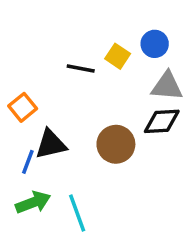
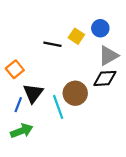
gray triangle: (167, 86) -> (108, 56), turned -35
black triangle: (51, 144) -> (33, 93), turned -40
cyan line: (77, 213) -> (58, 107), moved

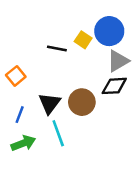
blue circle: (100, 28) -> (109, 31), size x1.5
black triangle: (33, 93) -> (49, 103), moved
cyan line: (58, 107) -> (58, 133), moved

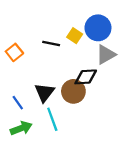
orange square: (16, 76) -> (14, 52), moved
black diamond: (114, 86) -> (86, 77), moved
blue line: (20, 115) -> (18, 103), turned -56

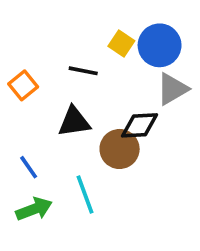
yellow square: (75, 36) -> (121, 44), moved
black triangle: (44, 93) -> (74, 122), moved, turned 45

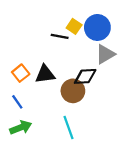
black line: (83, 71) -> (60, 36), moved
orange square: (23, 85) -> (21, 73), moved
cyan line: (85, 194) -> (68, 128), moved

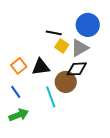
yellow square: (74, 26) -> (62, 46), moved
gray triangle: (105, 54) -> (80, 48), moved
cyan line: (68, 128) -> (51, 97), moved

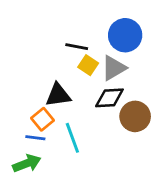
orange square: (19, 66) -> (43, 119), moved
brown circle: (66, 82) -> (135, 116), moved
blue line: (16, 92) -> (35, 138), moved, turned -48

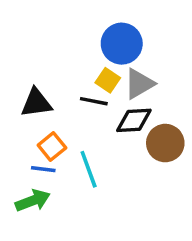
blue circle: (125, 35) -> (122, 44), moved
black line: (77, 47) -> (94, 101), moved
black triangle: (58, 95) -> (36, 103), moved

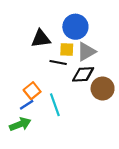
yellow square: (108, 80) -> (67, 49), turned -32
black triangle: (36, 103) -> (41, 39), moved
blue line: (43, 169) -> (27, 105), turned -40

